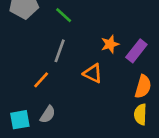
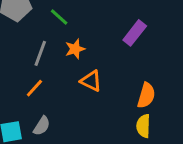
orange star: (110, 44) -> (75, 49), moved
gray line: (60, 51) -> (40, 53), moved
purple rectangle: (136, 51) -> (135, 33), moved

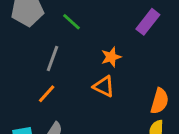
purple rectangle: (135, 33) -> (148, 22), moved
orange star: (75, 49) -> (111, 57), moved

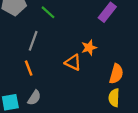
orange star: (111, 57) -> (89, 48), moved
orange line: (47, 94) -> (29, 68), turned -63

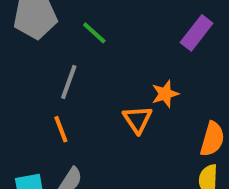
orange triangle: (73, 62) -> (138, 119), turned 30

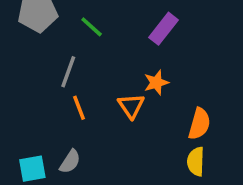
purple rectangle: (197, 33) -> (163, 29), moved
orange line: (61, 129) -> (79, 108), moved

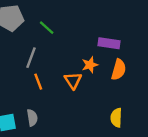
purple rectangle: (163, 29) -> (109, 43), moved, turned 60
orange semicircle: (199, 124) -> (119, 70), moved
gray semicircle: (70, 162) -> (32, 118), turned -42

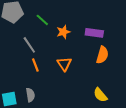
gray line: (31, 58) -> (29, 45), turned -54
orange star: (90, 65) -> (63, 32), moved
yellow semicircle: (116, 118) -> (100, 95), turned -42

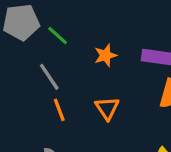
green line: (42, 20) -> (58, 35), moved

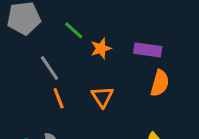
green line: (58, 35) -> (74, 30), moved

